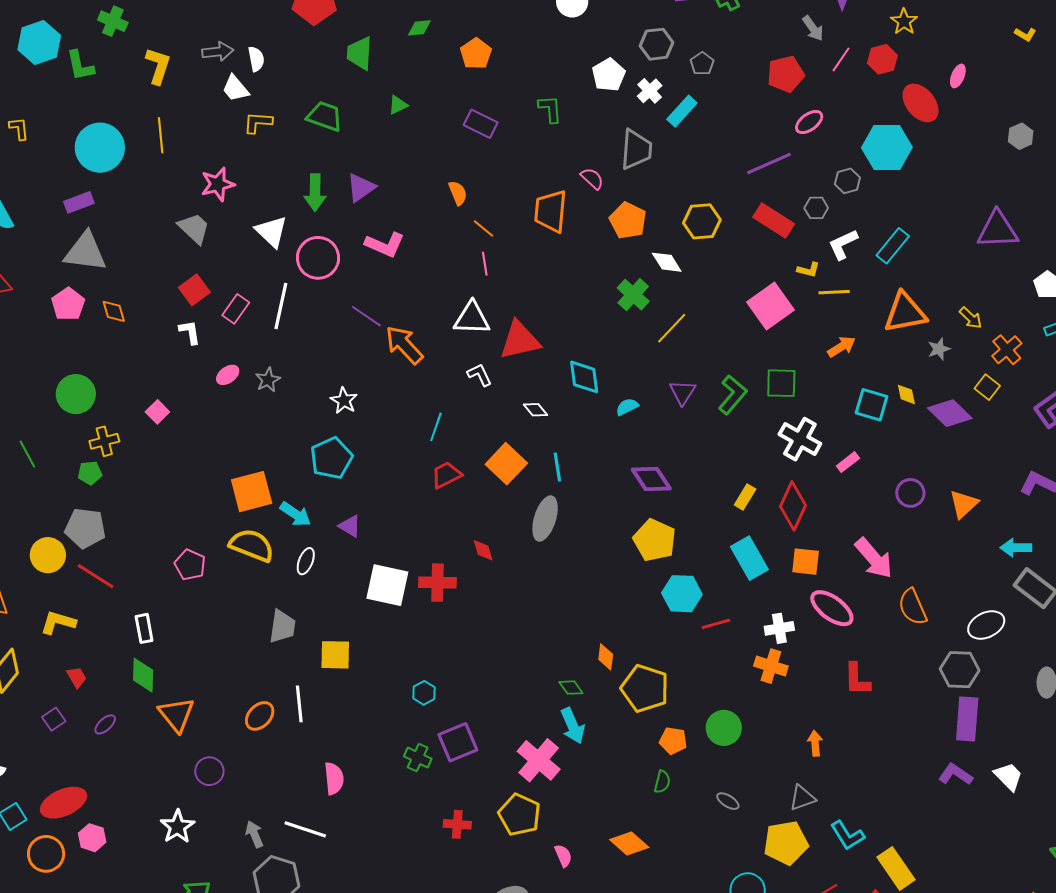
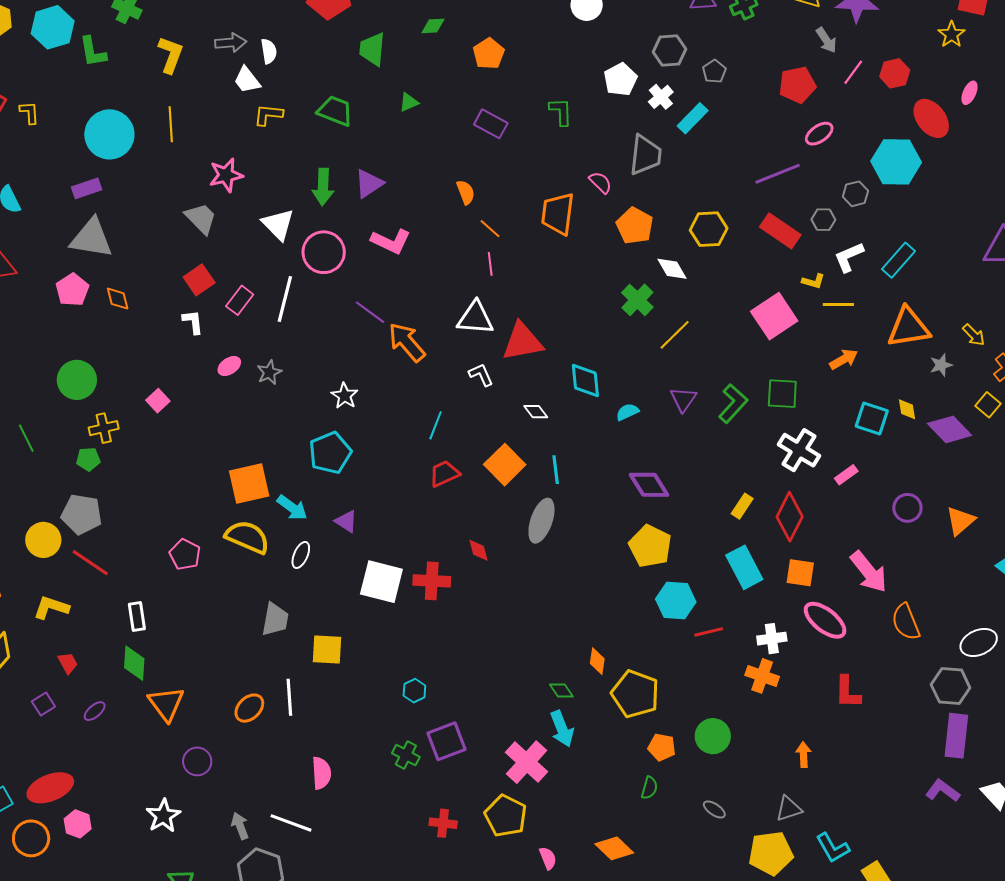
yellow star: (904, 21) -> (952, 34), moved

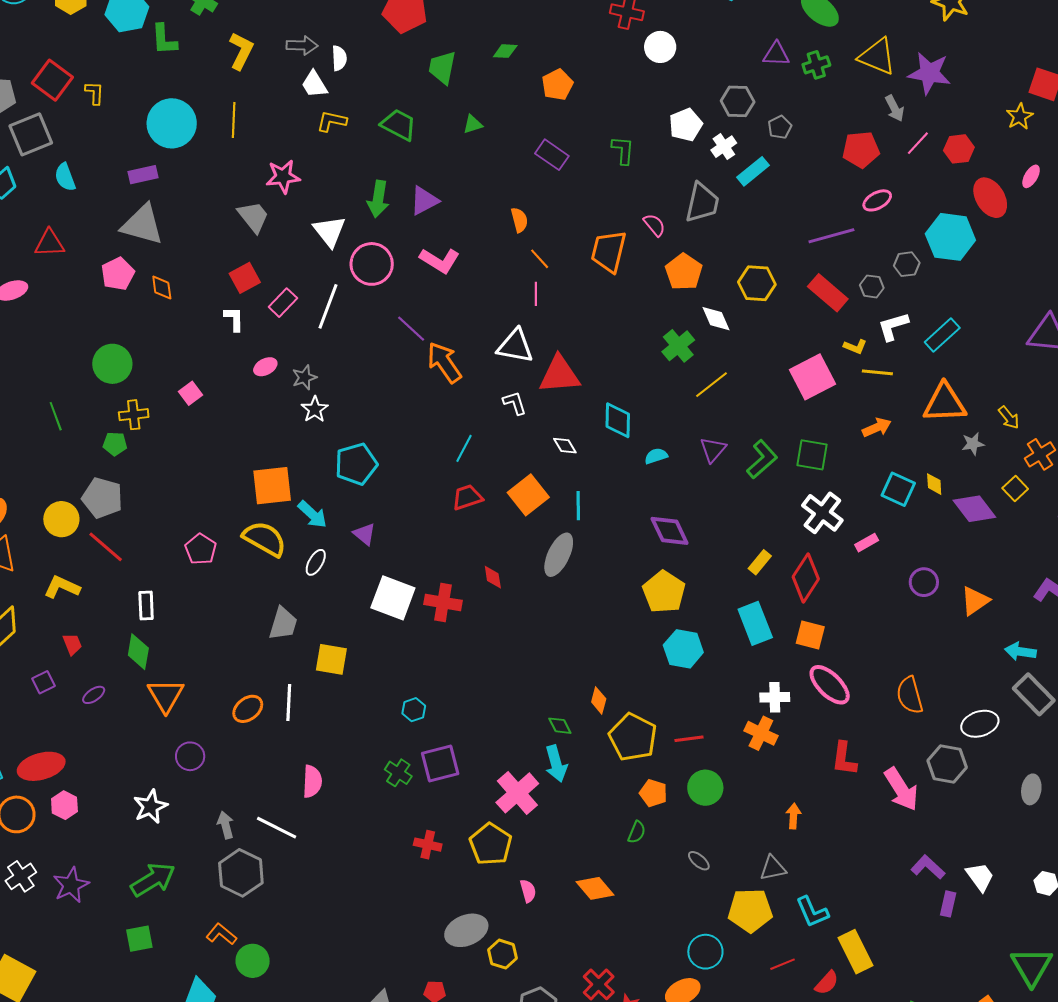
white star: (345, 396) -> (315, 409), moved
pink arrow: (869, 572) -> (901, 789), moved
red line: (709, 632) -> (689, 739), moved
purple rectangle: (956, 736) -> (948, 904), moved, size x0.6

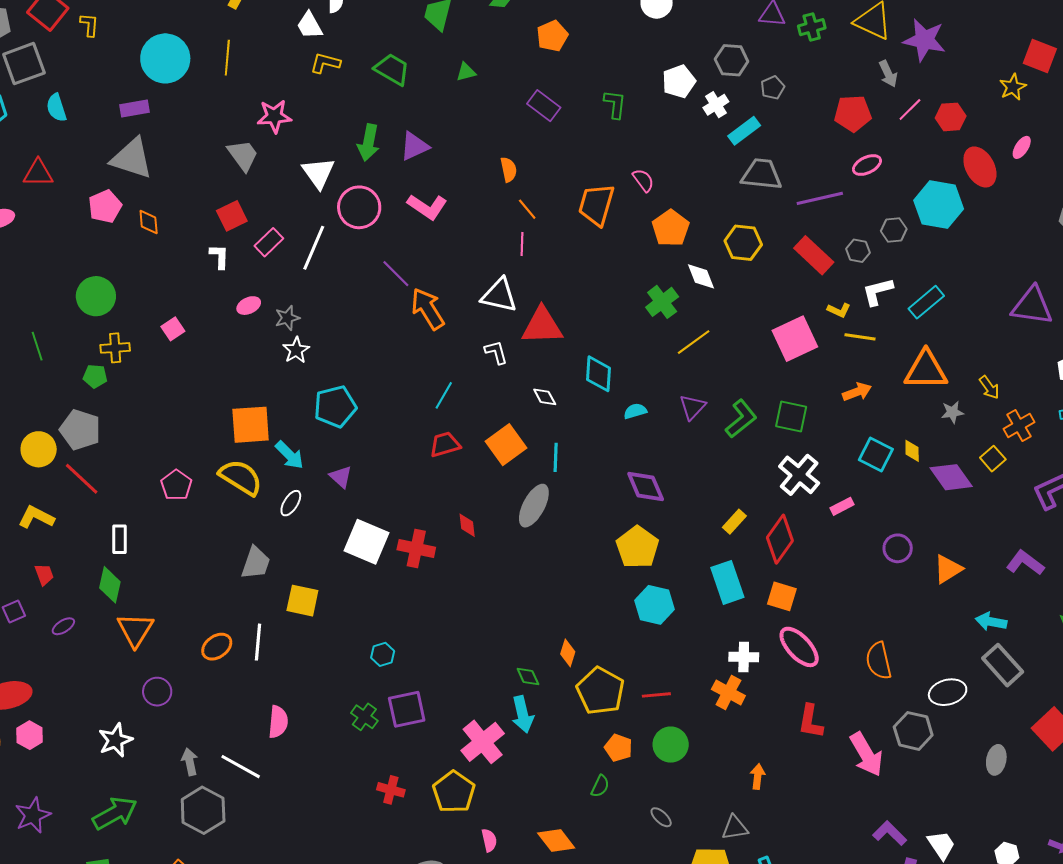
gray trapezoid: (702, 203) -> (762, 174), moved, turned -99

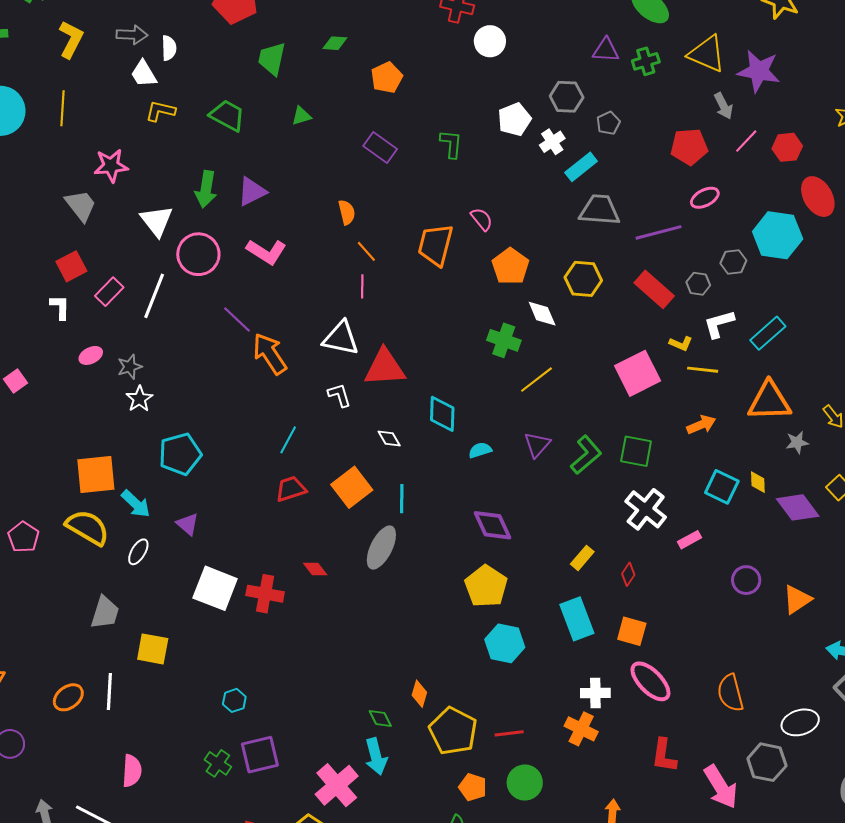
green cross: (662, 302) -> (504, 340), turned -32
red diamond: (467, 525) -> (315, 569), turned -30
red diamond: (780, 539) -> (628, 574), size x0.5

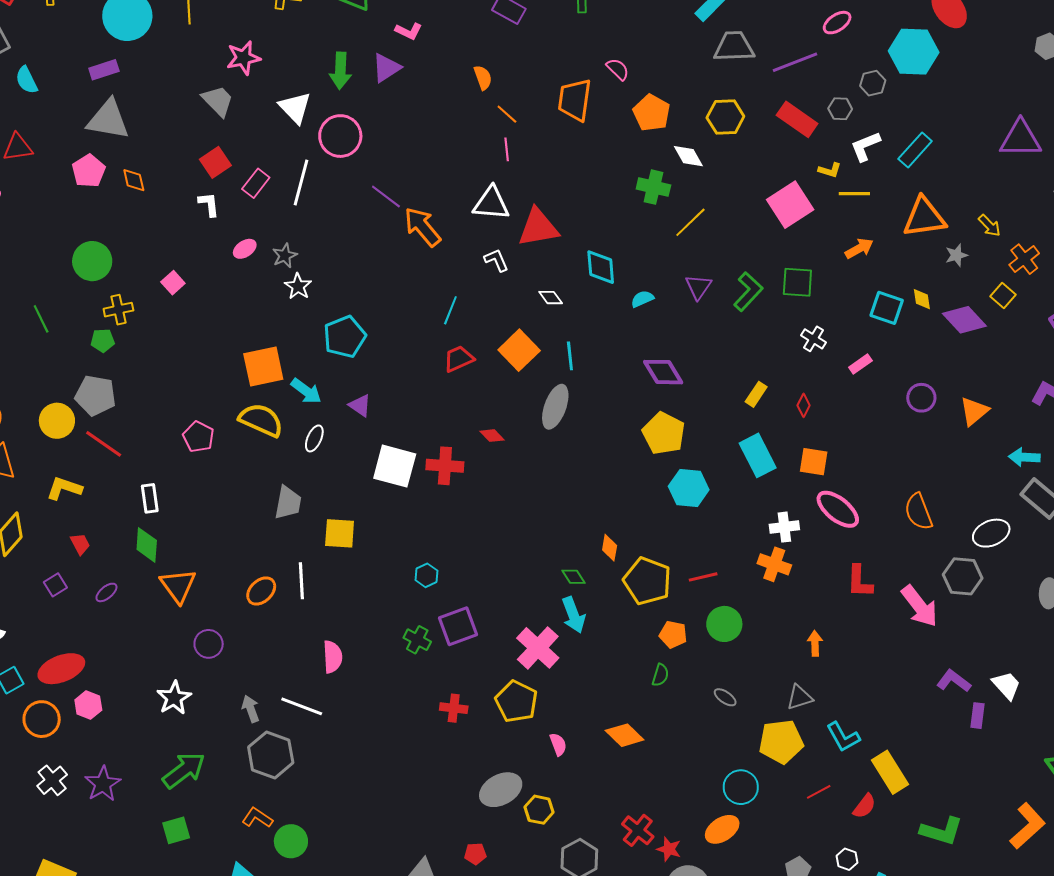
pink L-shape: (266, 252) -> (409, 31), moved, size x0.7
white cross: (646, 509) -> (814, 339), size x0.6

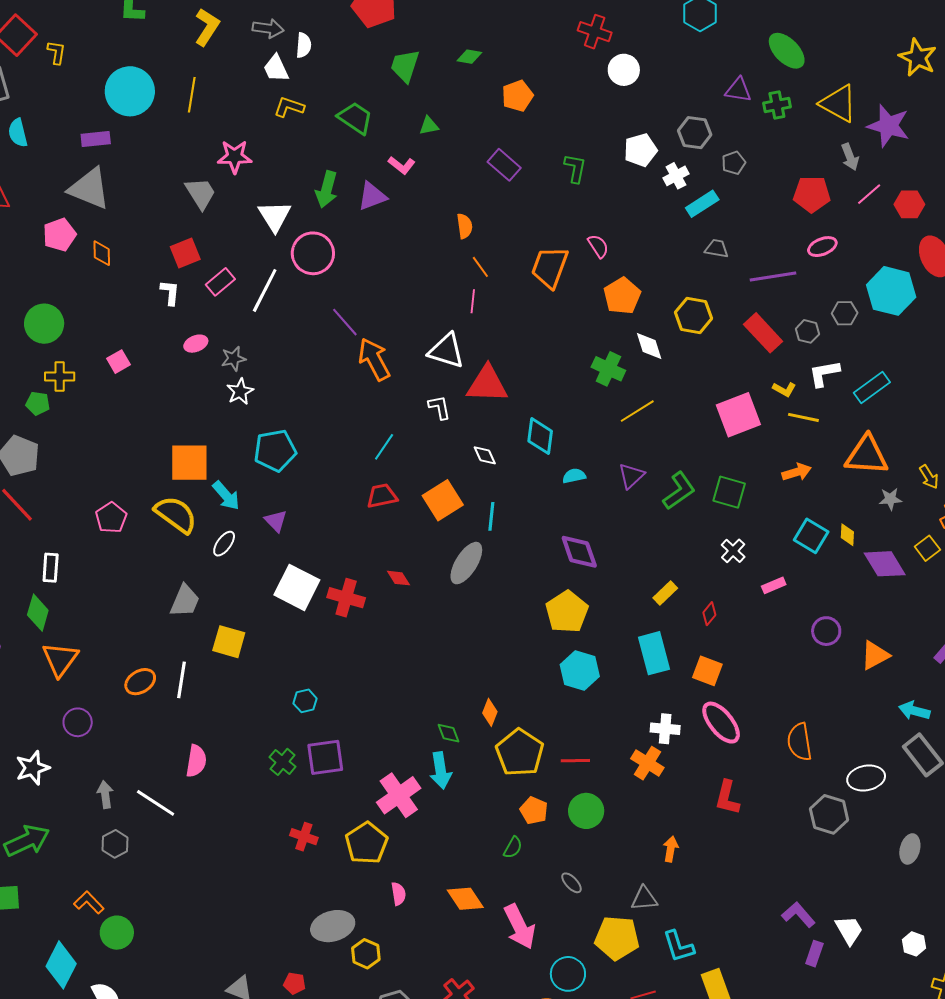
gray trapezoid: (734, 47) -> (717, 248), size x0.6
pink arrow: (920, 606) -> (520, 927), moved
gray hexagon: (271, 755) -> (115, 844), size x0.6

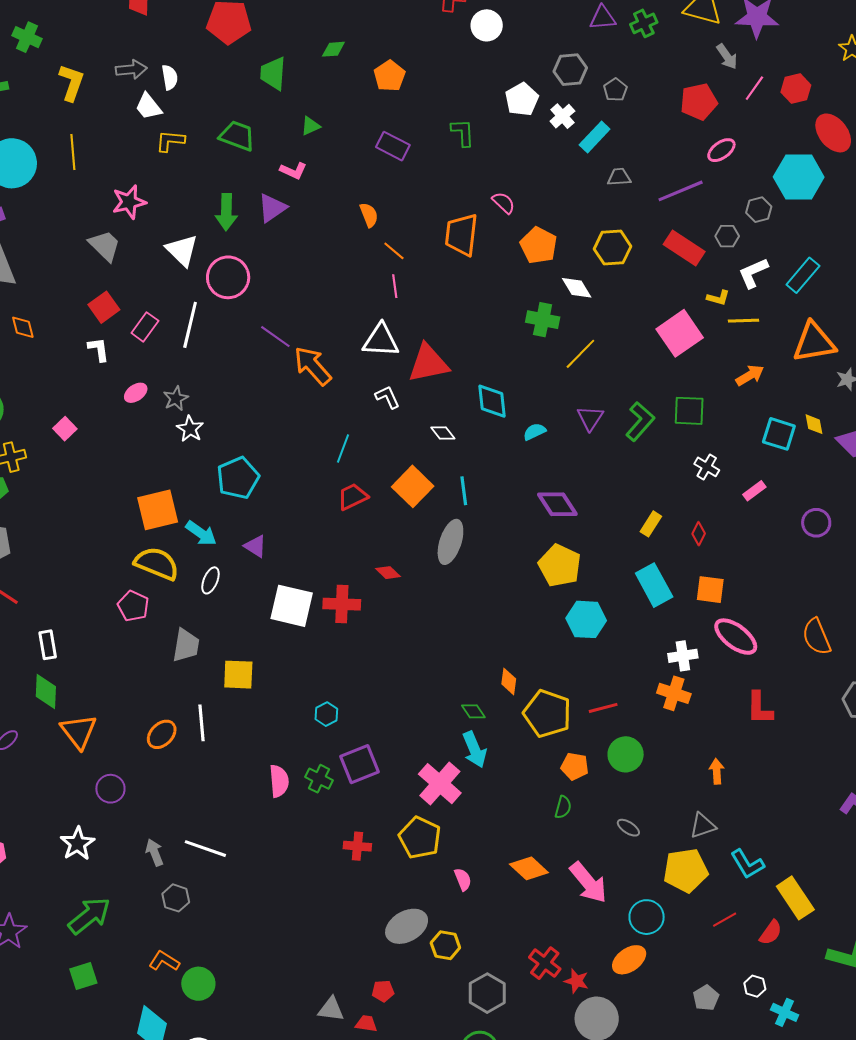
pink pentagon: (111, 518) -> (133, 606), moved
pink semicircle: (196, 761) -> (279, 781), moved

